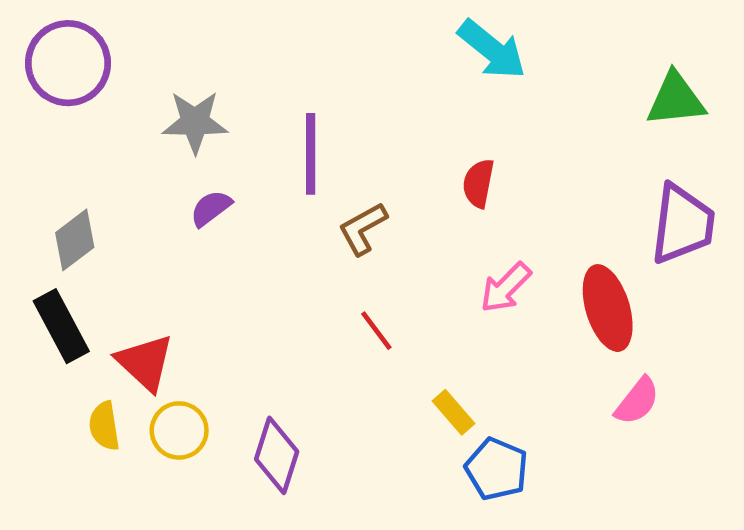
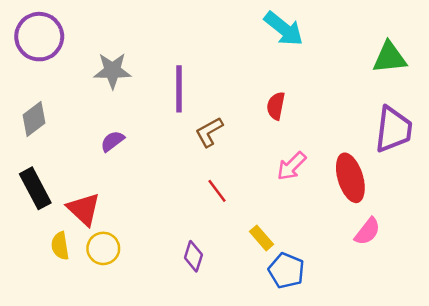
purple semicircle: (211, 208) -> (112, 141), moved
gray diamond: (75, 240) -> (34, 119), moved
purple diamond: (277, 455) -> (193, 256), moved, size x0.7

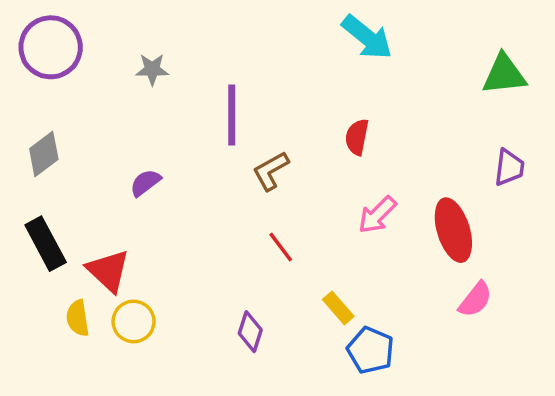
gray star: (112, 71) -> (152, 69), moved, size x0.7
purple trapezoid: (394, 129) -> (509, 167), size x0.6

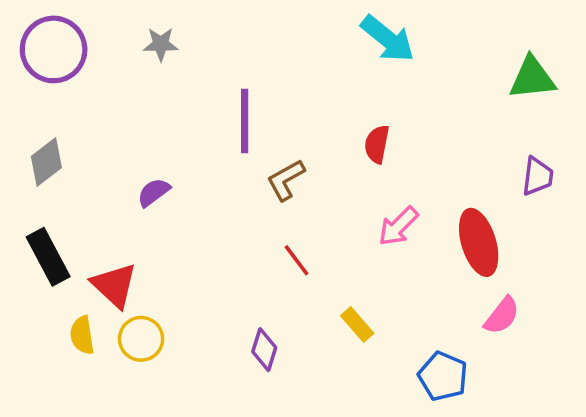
gray star: (152, 69) -> (161, 44), moved
blue pentagon: (370, 350) -> (443, 376), moved

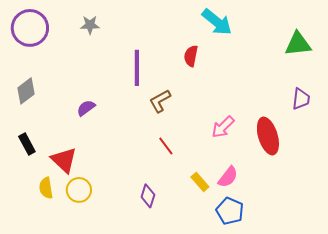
red semicircle: (377, 144) -> (191, 56), moved
black rectangle: (48, 257) -> (27, 144), size x0.7
pink semicircle: (502, 316) -> (228, 177), moved
blue pentagon: (443, 376) -> (230, 211), moved

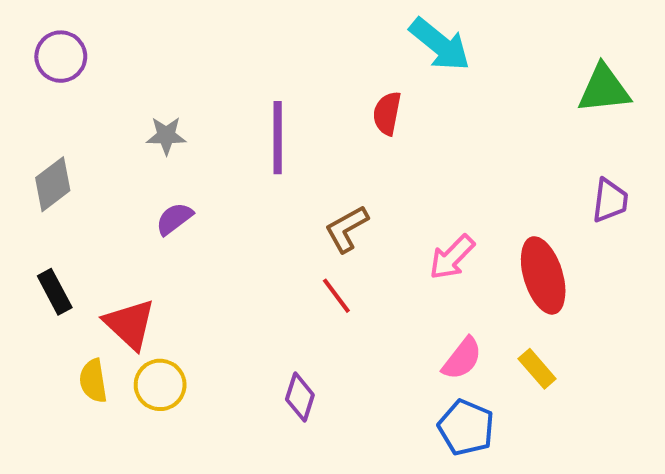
gray star: (90, 25) -> (166, 136), moved
purple circle: (30, 28) -> (61, 57), size x0.7
brown L-shape: (160, 101) -> (347, 229), moved
yellow rectangle: (200, 182) -> (537, 369), moved

